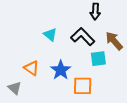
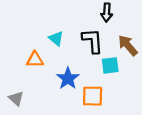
black L-shape: (83, 37) -> (93, 41), turned 40
orange triangle: (31, 68) -> (35, 60), moved, turned -35

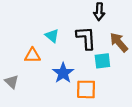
gray triangle: (16, 98) -> (12, 82), moved

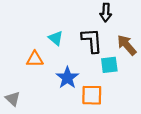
gray triangle: (12, 82) -> (13, 99), moved

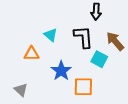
cyan square: (109, 65) -> (99, 59), turned 35
gray triangle: (13, 99) -> (21, 90), moved

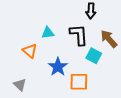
cyan triangle: (51, 35) -> (48, 33), turned -48
orange triangle: (32, 54) -> (30, 51), turned 42

